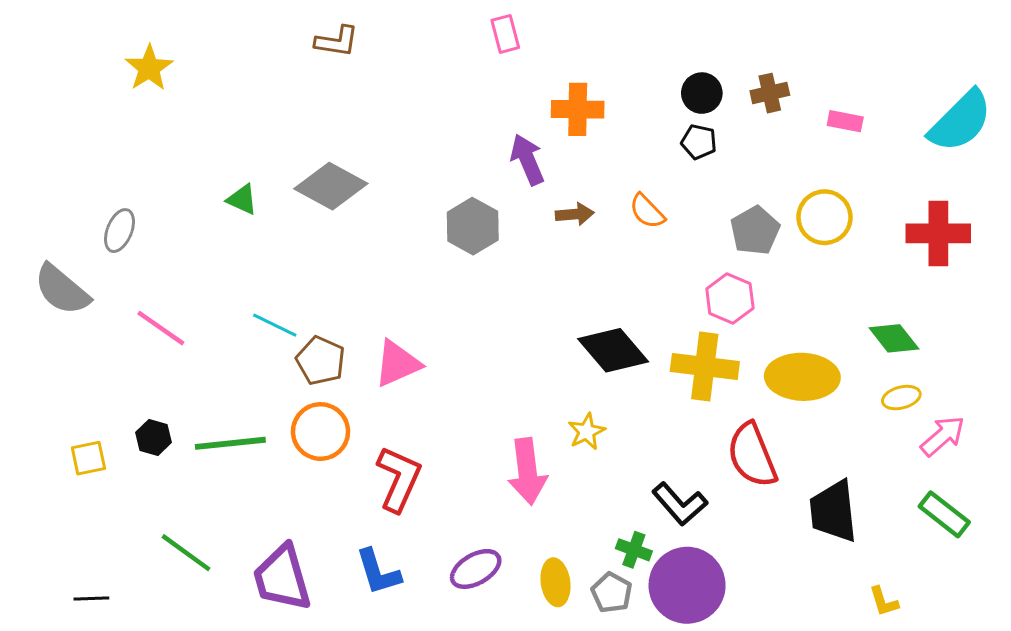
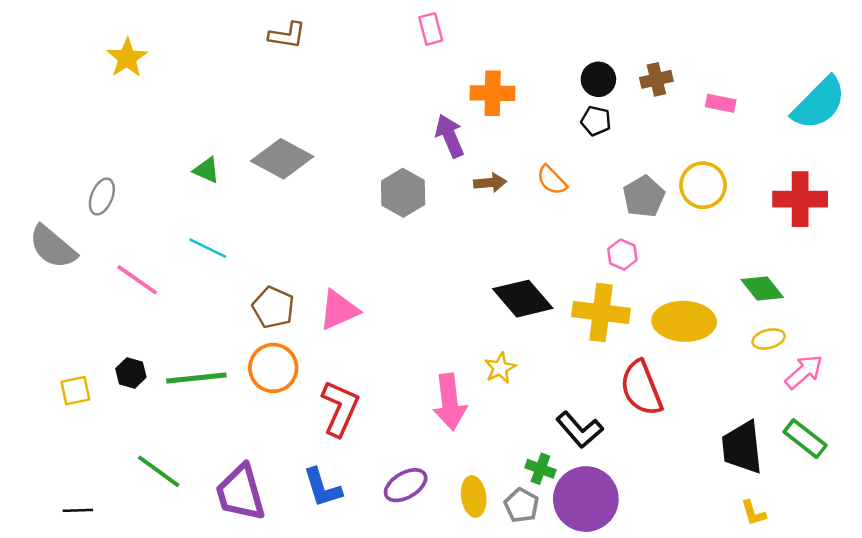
pink hexagon: (730, 299) -> (622, 255), size x0.7
cyan line: (275, 325) -> (208, 248), moved
black trapezoid: (833, 511) -> (742, 447), moved

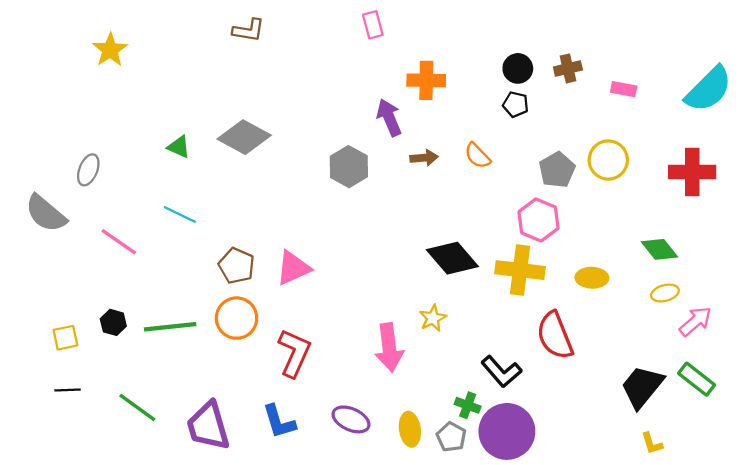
pink hexagon: (622, 255) -> (539, 220), size x1.6
yellow ellipse: (684, 321) -> (592, 278), size x0.6
black trapezoid: (742, 447) -> (642, 387), turned 45
purple ellipse: (406, 485) -> (351, 419), turned 54
black line: (78, 510) -> (68, 390), moved

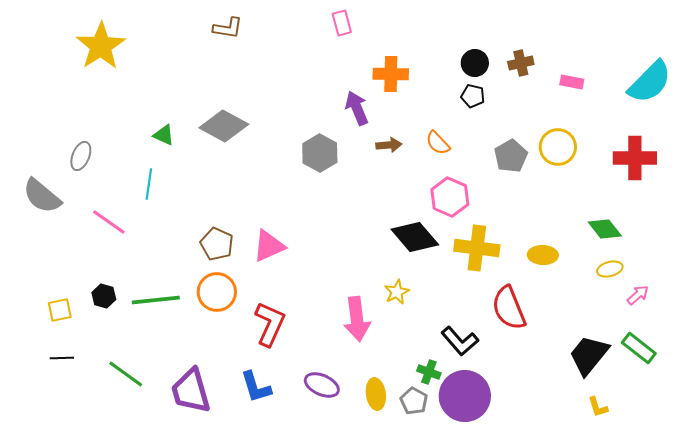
yellow star: (110, 50) -> (101, 46), size x1.5
cyan line: (180, 215) -> (149, 184), moved, turned 72
pink hexagon: (539, 220) -> (450, 197), moved
pink arrow: (695, 321) -> (638, 295), size x0.7

